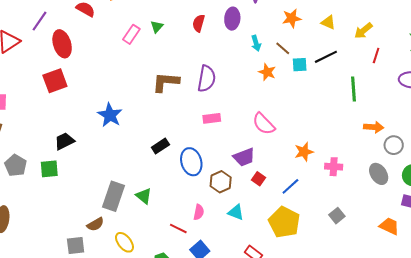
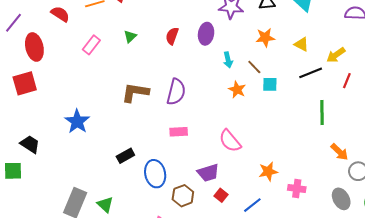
pink rectangle: (131, 34) -> (91, 45), moved
black line: (326, 57) -> (311, 73), moved
orange arrow: (374, 127) -> (339, 152), turned 36
black trapezoid: (64, 141) -> (30, 144), turned 55

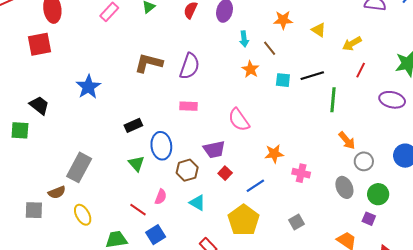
black line: (311, 73) -> (312, 76), moved
cyan square: (270, 84) -> (283, 80), moved
green triangle: (105, 205) -> (136, 163), moved

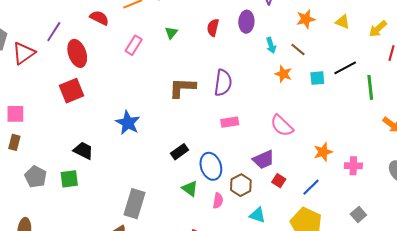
pink semicircle: (161, 197) -> (218, 201), moved

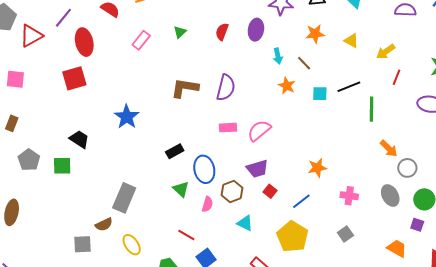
pink square: (15, 114) -> (15, 79), moved
pink semicircle: (282, 126) -> (259, 131), moved, turned 90
pink cross: (353, 166) -> (349, 196), moved

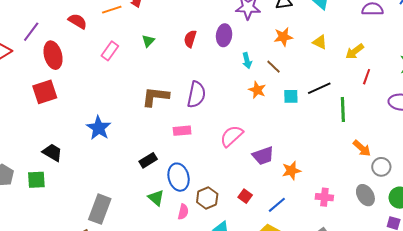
pink rectangle: (228, 128) -> (182, 131), moved
purple trapezoid: (257, 169) -> (263, 156), moved

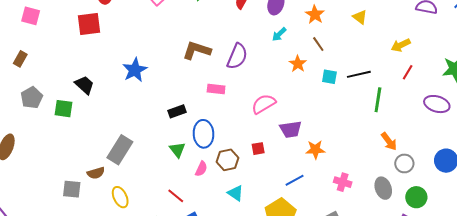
orange star: (283, 37) -> (315, 14), moved, turned 30
yellow triangle: (320, 42) -> (360, 17), moved
cyan arrow: (247, 61) -> (279, 34), moved, turned 49
red square: (245, 196) -> (258, 149), moved, turned 32

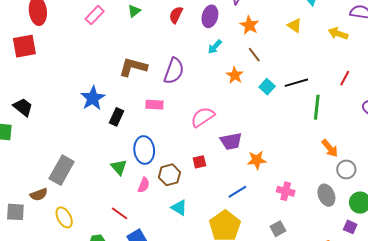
yellow arrow: (401, 45) -> (338, 34), moved, turned 48
blue star: (135, 70) -> (93, 98), moved
cyan square: (329, 77) -> (267, 87), turned 35
black rectangle: (177, 111) -> (116, 117), moved, turned -42

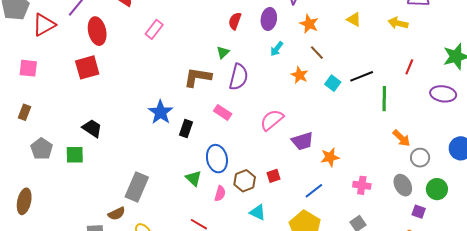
green triangle: (134, 11) -> (223, 52), moved
pink rectangle: (154, 105) -> (223, 112), turned 36
red square: (199, 162) -> (273, 176), moved
purple square: (350, 227) -> (419, 212), moved

